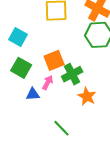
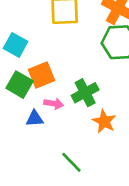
orange square: (54, 60) -> (41, 75), moved
pink arrow: (48, 83) -> (54, 104), turned 72

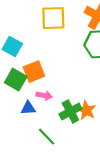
green cross: (85, 93) -> (70, 111), moved
green line: (71, 162) -> (46, 137), moved

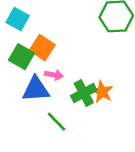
orange square: (34, 72) -> (42, 48), turned -35
blue triangle: (28, 108) -> (36, 89), size x1.6

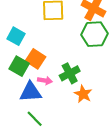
green cross: (84, 93) -> (70, 73), moved
green line: (57, 122) -> (35, 119), moved

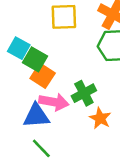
green square: (19, 66) -> (35, 59), moved
pink arrow: (45, 81) -> (54, 102), size x1.6

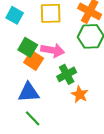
cyan square: (19, 48) -> (15, 15), moved
pink arrow: (54, 102) -> (53, 50), moved

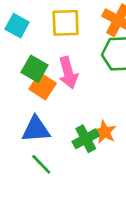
pink arrow: (53, 50) -> (68, 73), turned 65
green cross: (67, 74) -> (86, 139), moved

